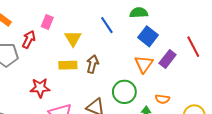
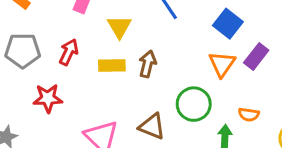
red arrow: (29, 39) -> (69, 52), moved
red star: (40, 88) -> (48, 98), moved

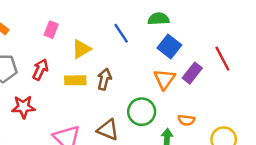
yellow triangle: (119, 27) -> (81, 49), turned 30

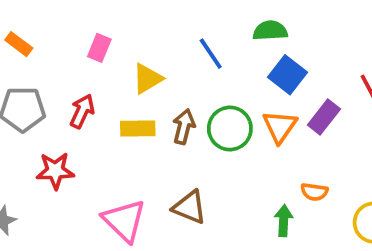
green circle: (142, 112) -> (230, 128), moved

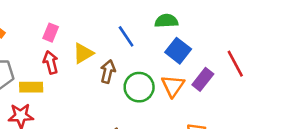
red arrow: (82, 111) -> (51, 62), moved, turned -40
brown arrow: (184, 127) -> (108, 72), moved
yellow rectangle: (138, 128) -> (31, 87), moved

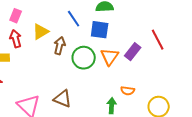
blue square: (178, 51) -> (100, 30), moved, turned -30

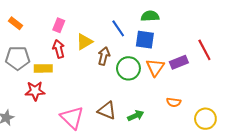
purple rectangle: (133, 52) -> (179, 62), turned 30
green arrow: (112, 106) -> (136, 116), moved, turned 63

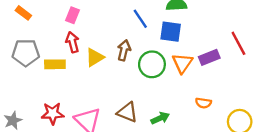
yellow triangle: (84, 42) -> (95, 57), moved
red star: (35, 91) -> (53, 113), moved

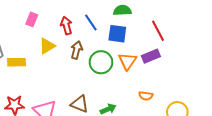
red arrow: (72, 42) -> (66, 26), moved
red line: (238, 43) -> (158, 31), moved
yellow triangle: (95, 57) -> (47, 46), moved

